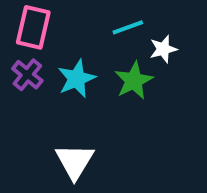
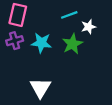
purple cross: (27, 75) -> (15, 41), turned 35
cyan star: (77, 79) -> (41, 43), turned 30

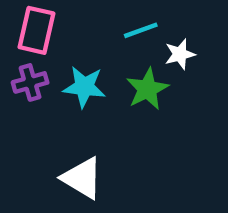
white triangle: (40, 88) -> (82, 178), turned -30

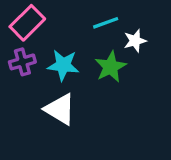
pink rectangle: (37, 30) -> (27, 23), turned 32
white triangle: (82, 178) -> (60, 109), moved

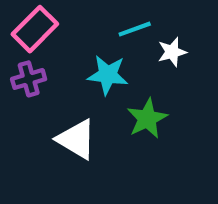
cyan star: (63, 65) -> (108, 75), moved
green star: (111, 67) -> (147, 118), moved

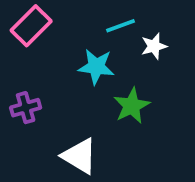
purple cross: (29, 79) -> (26, 108), moved
white triangle: (76, 139) -> (80, 156), moved

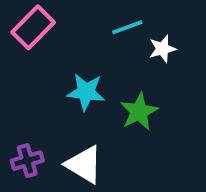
cyan star: (96, 67) -> (86, 92), moved
purple cross: (26, 108) -> (27, 161), moved

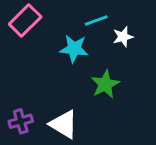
cyan star: (86, 92) -> (74, 49), moved

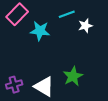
cyan star: (74, 49) -> (40, 31), moved
green star: (105, 84) -> (73, 76), moved

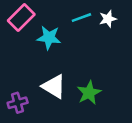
white star: (85, 26) -> (108, 19), moved
white triangle: (44, 87) -> (54, 86), moved

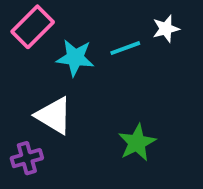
cyan line: (81, 18) -> (125, 48), moved
white triangle: (54, 86) -> (54, 116), moved

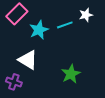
cyan star: (75, 58) -> (39, 30), turned -30
purple cross: (27, 158) -> (14, 82), turned 35

